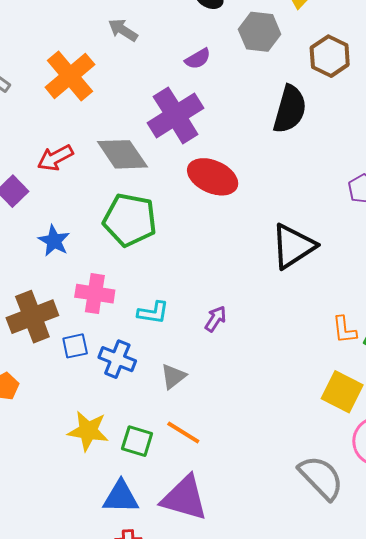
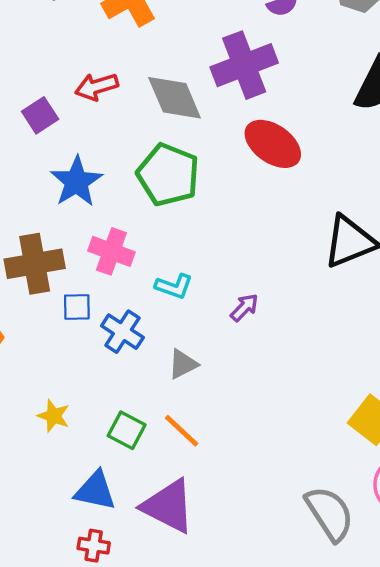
blue star: (54, 241) -> (76, 182), size x1.4
yellow star: (88, 431) -> (54, 416), moved, size x0.7

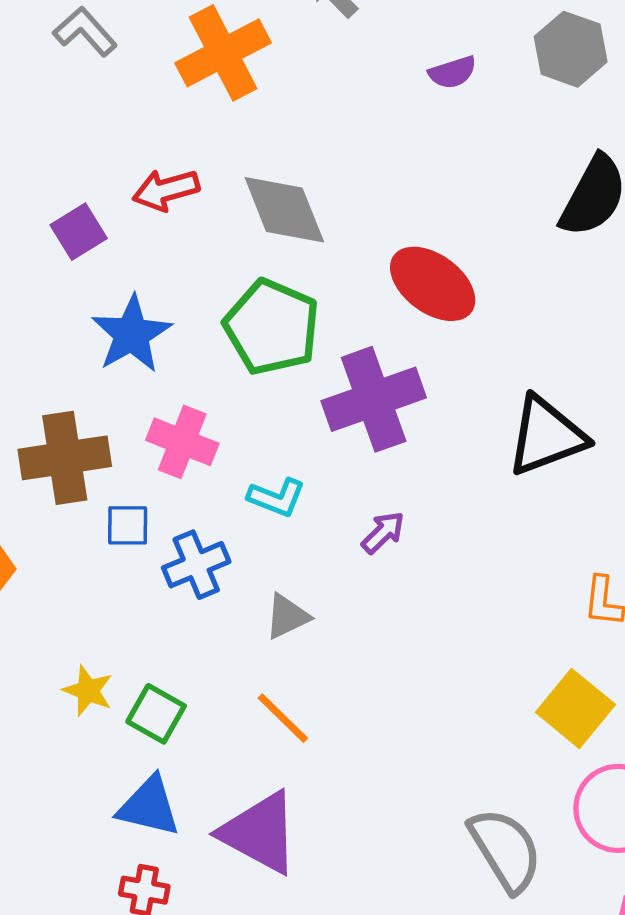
purple cross: (244, 65) -> (374, 399), moved
blue cross: (122, 332) -> (196, 565), turned 33
green square: (127, 430) -> (156, 714), moved

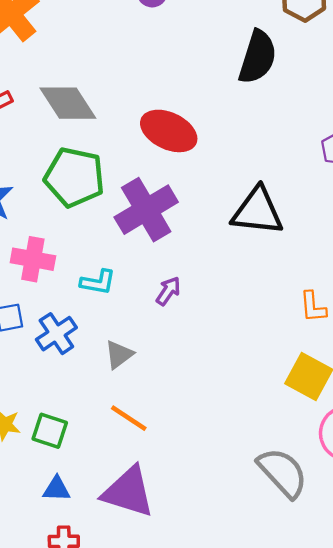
black triangle: (546, 436) -> (258, 211), turned 38
blue triangle: (149, 806) -> (57, 489), size x0.7

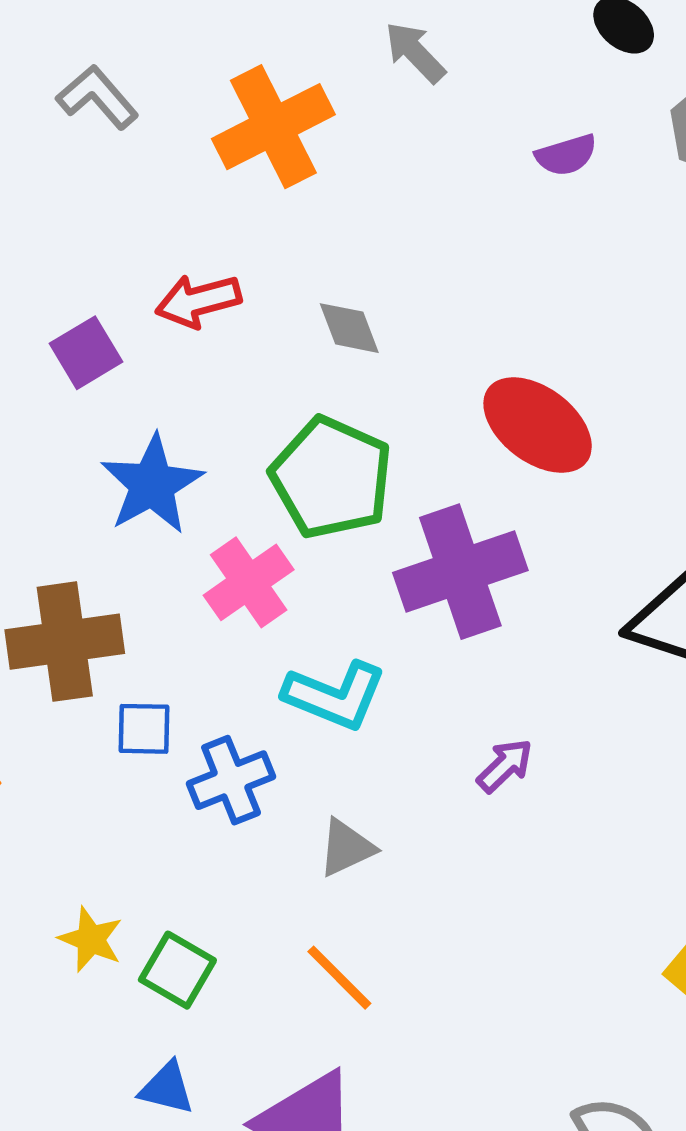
gray diamond: (68, 103) -> (349, 328), size x0.6
pink cross: (33, 259) -> (249, 582), moved, turned 33
cyan L-shape: (98, 282) -> (335, 695), size x1.4
purple arrow: (168, 291) -> (505, 766), moved

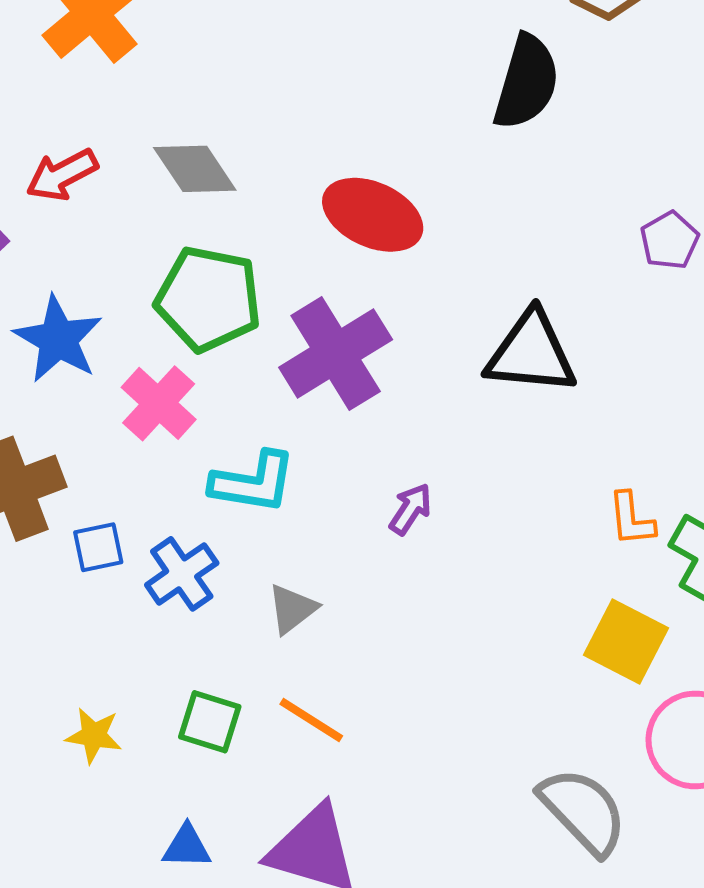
gray diamond: (349, 328) -> (195, 169), size x1.4
green square: (177, 970) -> (210, 722), moved

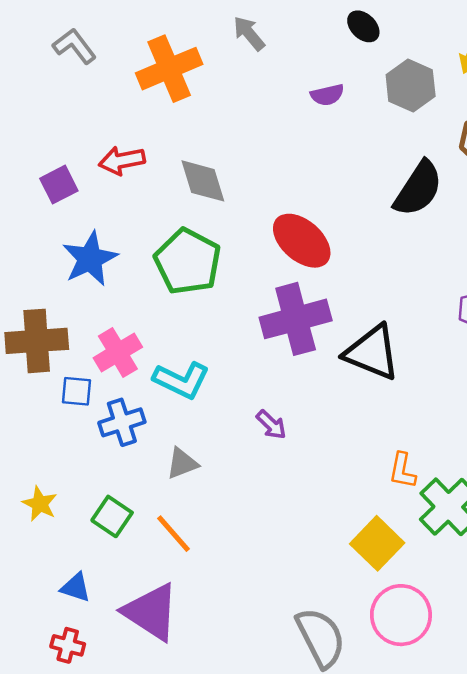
purple cross: (336, 353) -> (296, 319), moved
pink cross: (159, 403) -> (118, 352), moved
purple arrow: (410, 509) -> (271, 425), turned 84

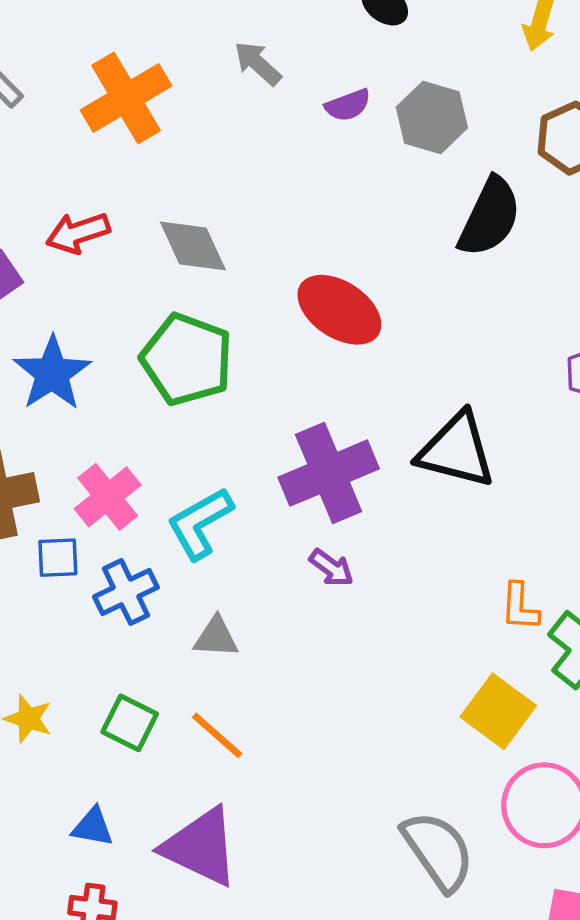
gray arrow: (249, 33) -> (258, 63), moved
gray hexagon: (411, 85) -> (432, 118), moved
purple cross: (296, 319) -> (329, 473), moved
cyan L-shape: (181, 380) -> (200, 523), turned 132
gray triangle: (182, 463) -> (216, 637), turned 32

